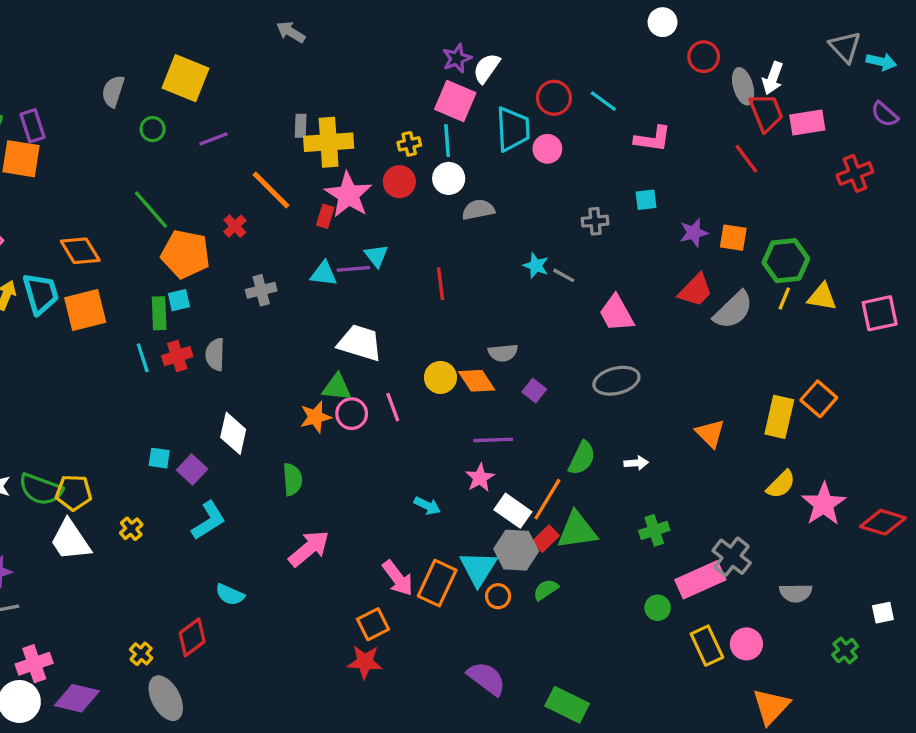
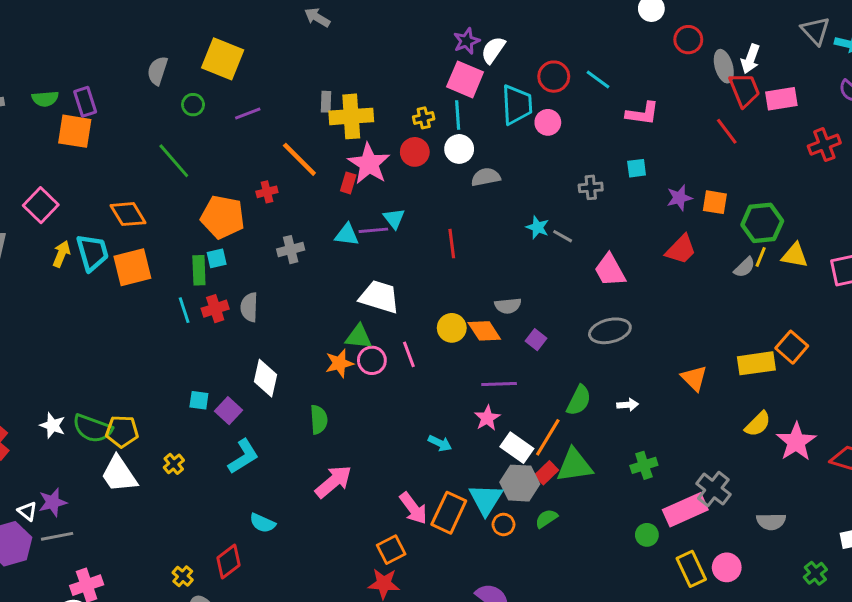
green line: (151, 210) -> (174, 161), moved
red cross: (235, 226) -> (267, 192), turned 30
gray semicircle: (733, 310) -> (744, 267), moved, size x0.6
yellow rectangle: (779, 417) -> (756, 363), turned 69

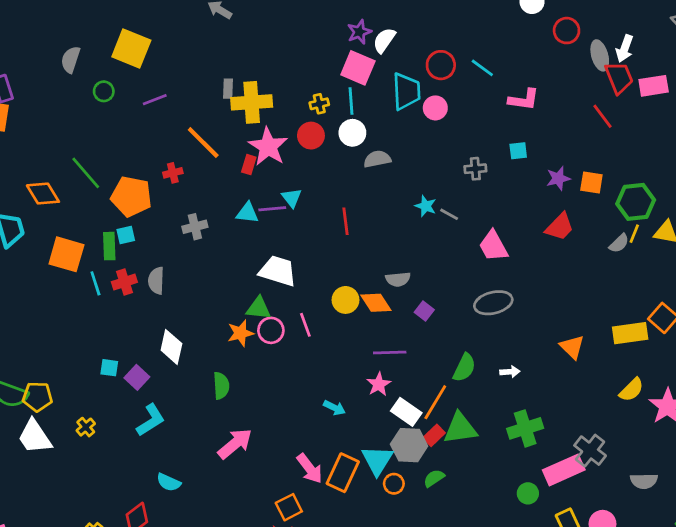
green line: (174, 161) -> (86, 173), moved
orange square: (132, 267) -> (66, 254), moved, turned 30
green cross: (644, 465) -> (525, 428), size x1.4

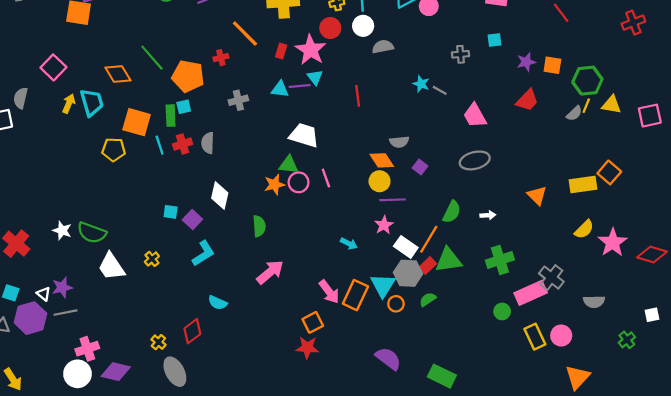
pink star: (268, 147) -> (311, 50), moved
yellow circle: (346, 300) -> (380, 181), moved
yellow pentagon: (37, 397) -> (114, 150), moved

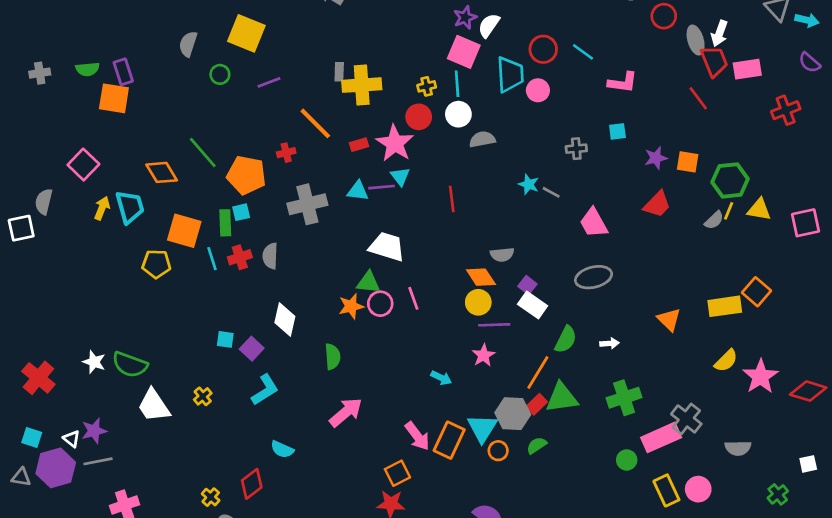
red rectangle: (281, 51) -> (359, 145), turned 56
gray cross: (238, 100) -> (307, 204), size x1.6
white rectangle: (406, 247) -> (533, 305), moved

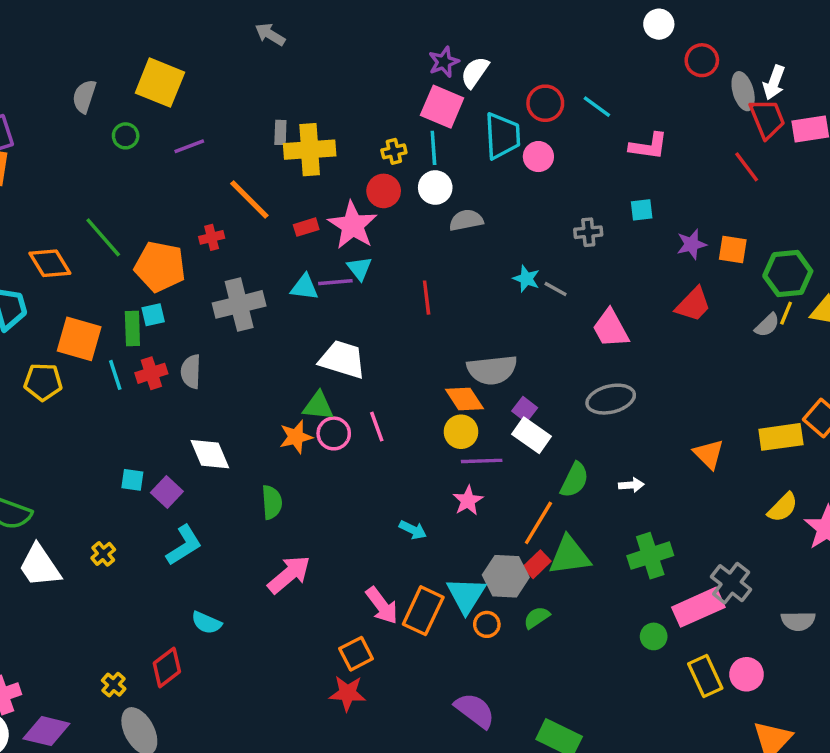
gray semicircle: (502, 255) -> (492, 370), size x1.6
white diamond: (285, 320) -> (210, 454), turned -36

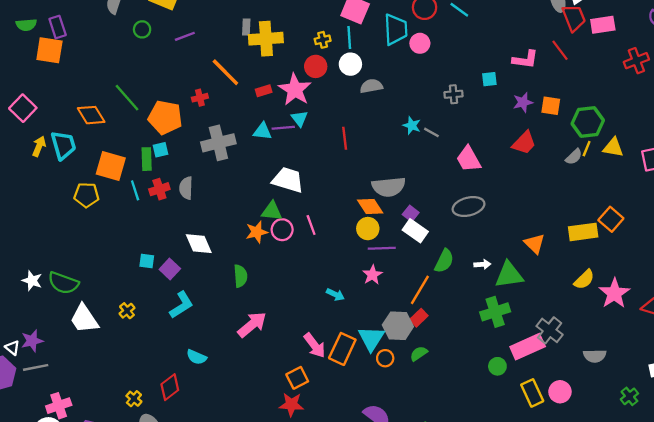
pink L-shape: (648, 146) -> (525, 59), moved
green triangle: (569, 556) -> (509, 275), moved

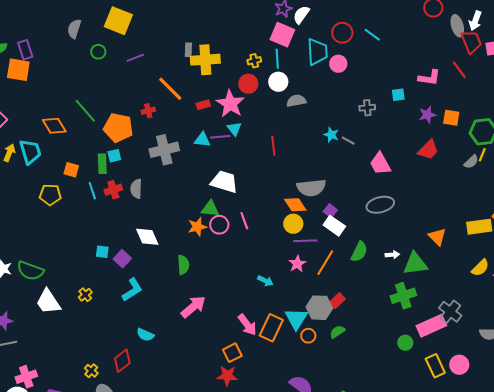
orange square: (111, 166) -> (71, 170), size x0.6
orange line: (420, 290) -> (325, 263), moved

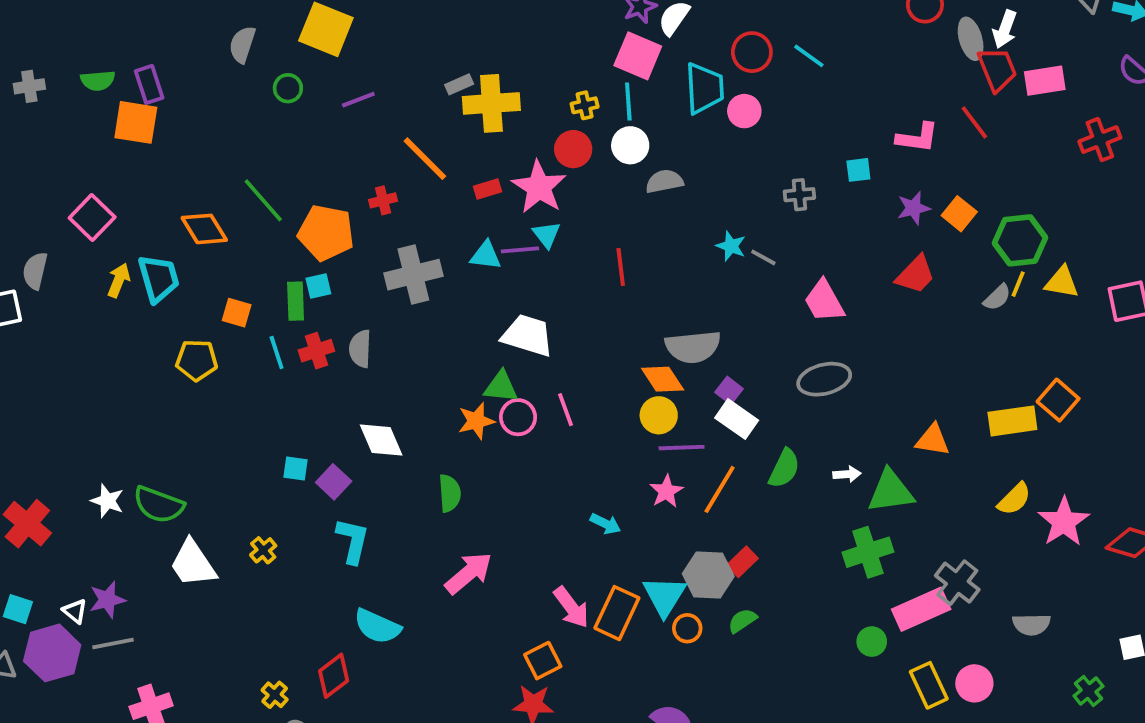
gray rectangle: (188, 50) -> (459, 84), turned 64
orange square: (451, 118) -> (959, 214), turned 30
orange triangle: (437, 237) -> (933, 440), turned -36
cyan L-shape: (132, 290) -> (353, 541), turned -45
cyan semicircle: (145, 335) -> (377, 626), size x1.4

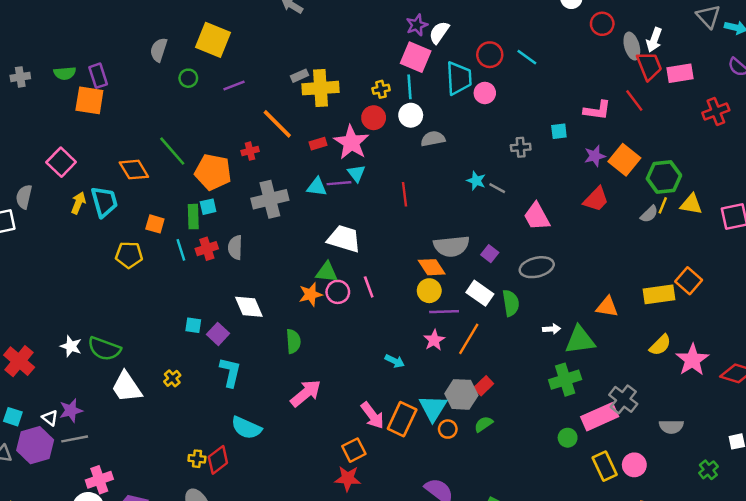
orange square: (959, 214) -> (624, 160), size x1.4
purple square: (729, 391) -> (490, 254), moved
green semicircle: (784, 469) -> (511, 303), moved, turned -35
yellow cross: (275, 695) -> (197, 459), moved, turned -35

